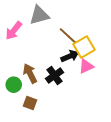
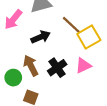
black arrow: (70, 56) -> (41, 37), moved
pink triangle: (86, 66) -> (83, 65), moved

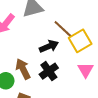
black arrow: (41, 37) -> (49, 46), moved
pink triangle: (83, 65) -> (86, 70), moved, turned -35

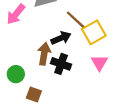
brown arrow: (23, 69) -> (44, 54), moved, turned 36
black cross: (49, 71) -> (61, 64), turned -36

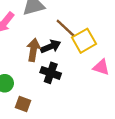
brown arrow: (44, 54) -> (33, 50), moved
pink triangle: (99, 63) -> (101, 67), moved, turned -42

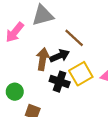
yellow square: (84, 41) -> (81, 74), moved

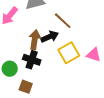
black cross: (60, 82) -> (32, 60), moved

